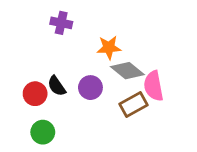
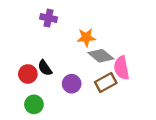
purple circle: (90, 88) -> (72, 84), moved

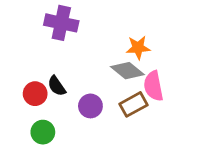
purple cross: (49, 18) -> (61, 23), size x1.5
orange star: (86, 38) -> (138, 48), moved

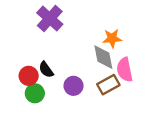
purple cross: (61, 23) -> (50, 18), turned 30
gray diamond: (127, 71) -> (103, 57), turned 40
green circle: (43, 132) -> (35, 93), moved

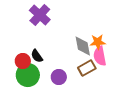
orange star: (112, 38) -> (98, 42), moved
purple circle: (73, 86) -> (59, 77), moved
green circle: (35, 93) -> (28, 75), size x1.5

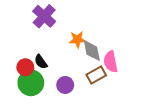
orange star: (98, 42) -> (77, 40), moved

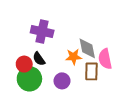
purple cross: (44, 16) -> (42, 32), moved, turned -30
orange star: (77, 40) -> (74, 57), moved
brown rectangle: (96, 75) -> (91, 71), turned -60

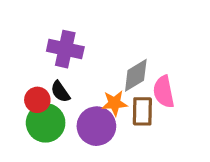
gray diamond: (87, 48) -> (136, 75), turned 70
orange star: (74, 57) -> (114, 103), moved
purple circle: (62, 81) -> (96, 126), size x1.5

